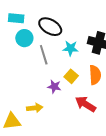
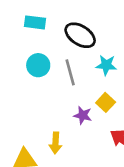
cyan circle: (24, 38) -> (38, 65), moved
yellow arrow: (35, 108) -> (56, 143), turned 98

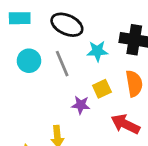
yellow square: (106, 102) -> (102, 89), turned 30

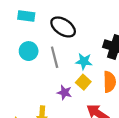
cyan star: (97, 51) -> (84, 61), moved
yellow square: (102, 89) -> (83, 82), turned -32

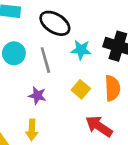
cyan star: (84, 61) -> (81, 50), moved
purple star: (64, 92) -> (37, 96), moved

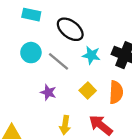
gray line: (45, 60) -> (59, 61), turned -40
yellow arrow: (32, 130) -> (65, 125), moved

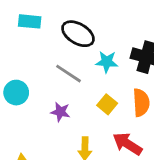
cyan circle: (31, 53) -> (16, 93), moved

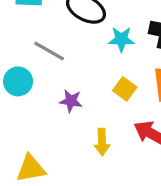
gray line: (68, 74) -> (49, 51), moved

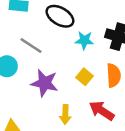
purple star: (71, 101) -> (45, 83), size x1.6

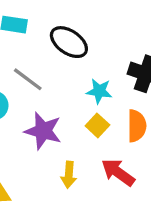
cyan star: (84, 40) -> (99, 91), moved

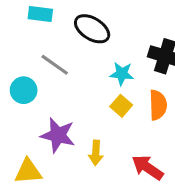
purple star: (43, 131) -> (58, 135), moved
red arrow: (118, 172) -> (148, 168), moved

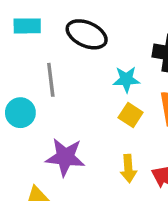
gray line: (55, 65) -> (51, 80), turned 56
yellow arrow: (96, 153) -> (128, 168), moved

